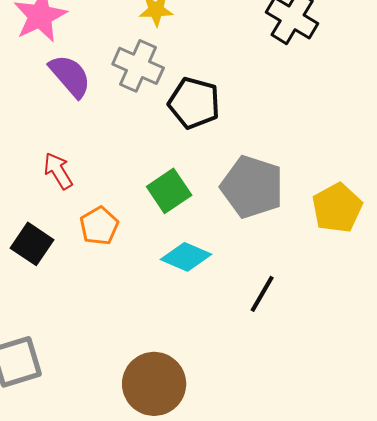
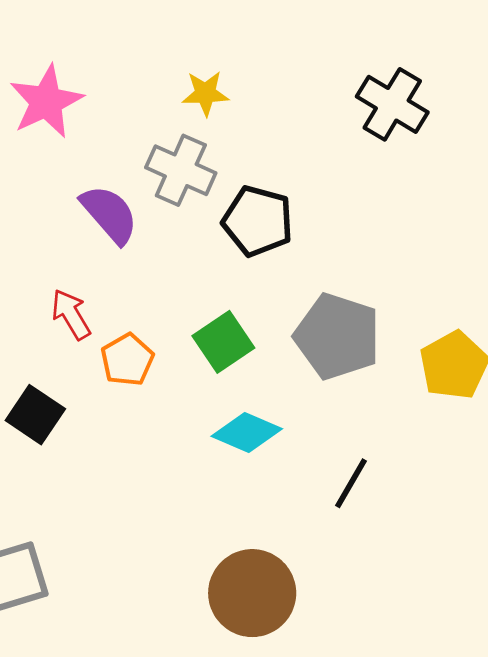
purple semicircle: (70, 76) -> (109, 214), moved
orange pentagon: (99, 226) -> (127, 360), moved
brown circle: (154, 384) -> (252, 593), moved

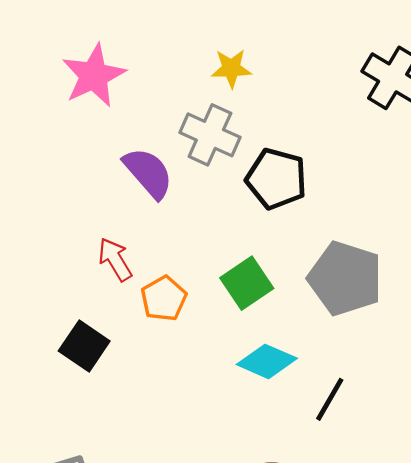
black line: (351, 483) -> (330, 399), moved

